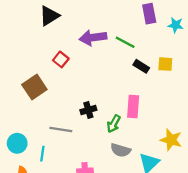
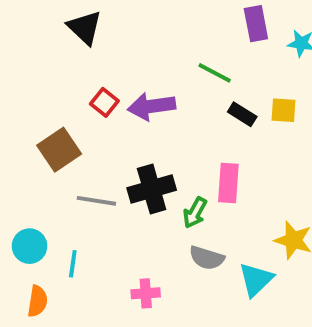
black triangle: (49, 16) -> (85, 28), turned -45
purple arrow: (93, 38) -> (152, 106), moved
black cross: (88, 110) -> (152, 189), size x1.6
gray line: (61, 130) -> (96, 201), moved

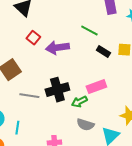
red square: (104, 102) -> (33, 38), moved
pink rectangle: (228, 183) -> (96, 87), turned 66
green arrow: (195, 213) -> (79, 102), turned 35

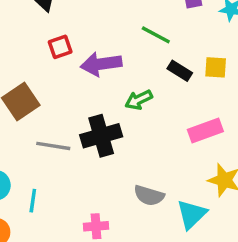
red square: (33, 38) -> (60, 47), turned 32
pink rectangle: (96, 87) -> (205, 131), moved
green arrow: (79, 102) -> (139, 100), moved

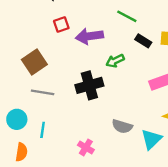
gray line: (53, 146) -> (43, 92), moved
pink cross: (96, 226) -> (86, 147), turned 35

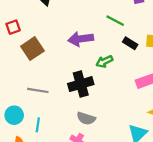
red square: (61, 25) -> (13, 27), moved
brown square: (34, 62) -> (32, 49), moved
gray semicircle: (122, 126) -> (86, 118), moved

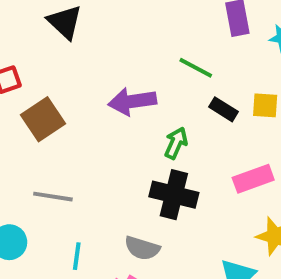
green arrow: (104, 61) -> (176, 143), turned 140
black cross: (81, 84) -> (174, 195), moved, turned 30
cyan line: (38, 125) -> (77, 256), moved

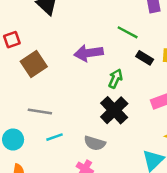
black cross: (174, 195) -> (114, 110), turned 32
cyan line: (77, 256) -> (54, 137), moved, turned 63

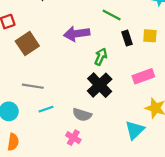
black rectangle: (145, 58) -> (127, 38), turned 40

